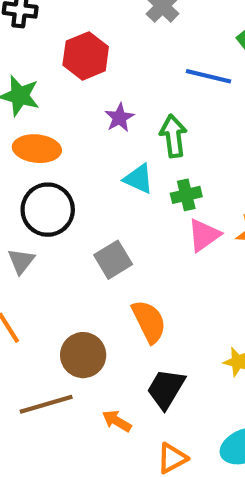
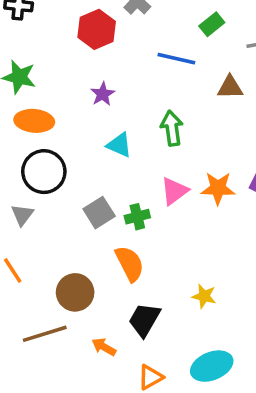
red hexagon: (86, 56) -> (97, 29), moved
green arrow: (173, 136) -> (172, 128), moved
green cross: (186, 195) -> (137, 217), moved

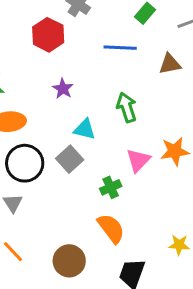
gray square: (99, 213) -> (70, 159), moved

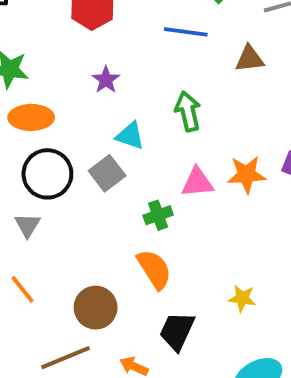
pink triangle: (138, 160) -> (197, 182), turned 36

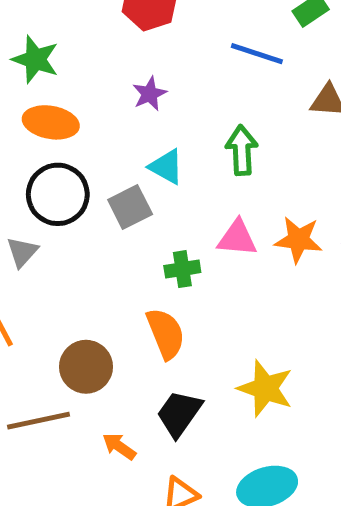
yellow star: (242, 298) -> (265, 388), size x1.6

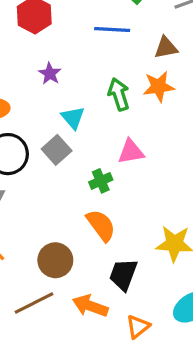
cyan triangle: (166, 167) -> (73, 118), turned 35
orange star: (298, 240) -> (159, 87), moved
orange arrow: (119, 446) -> (90, 306), size x1.5

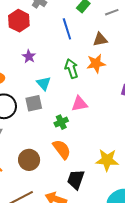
blue line: (112, 30) -> (67, 29), turned 70
gray square: (57, 150) -> (34, 103), turned 30
brown circle: (55, 260) -> (29, 160), moved

